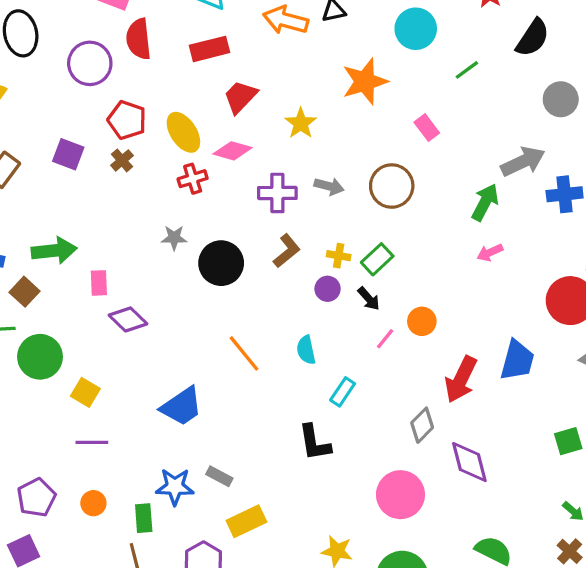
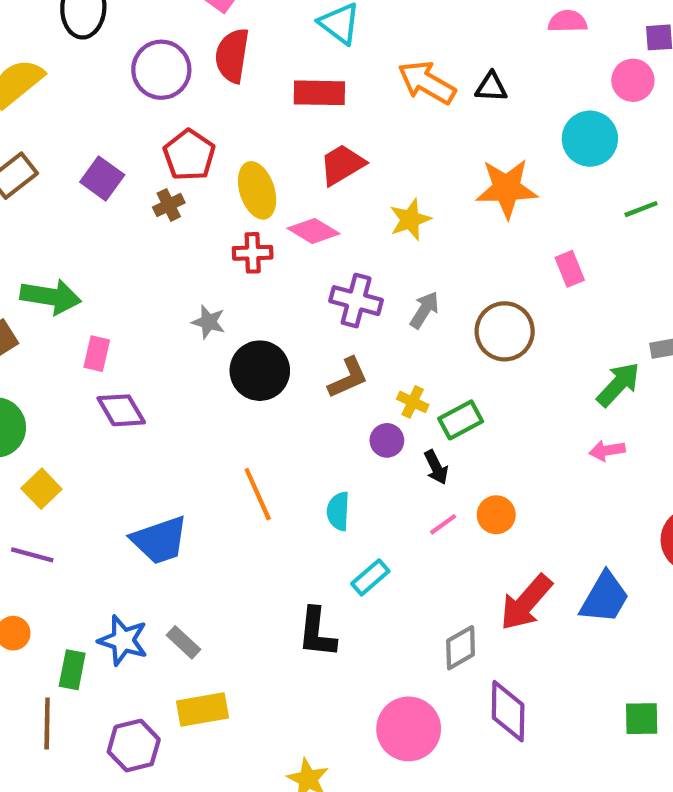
gray arrow: (329, 186) -> (424, 310), turned -88

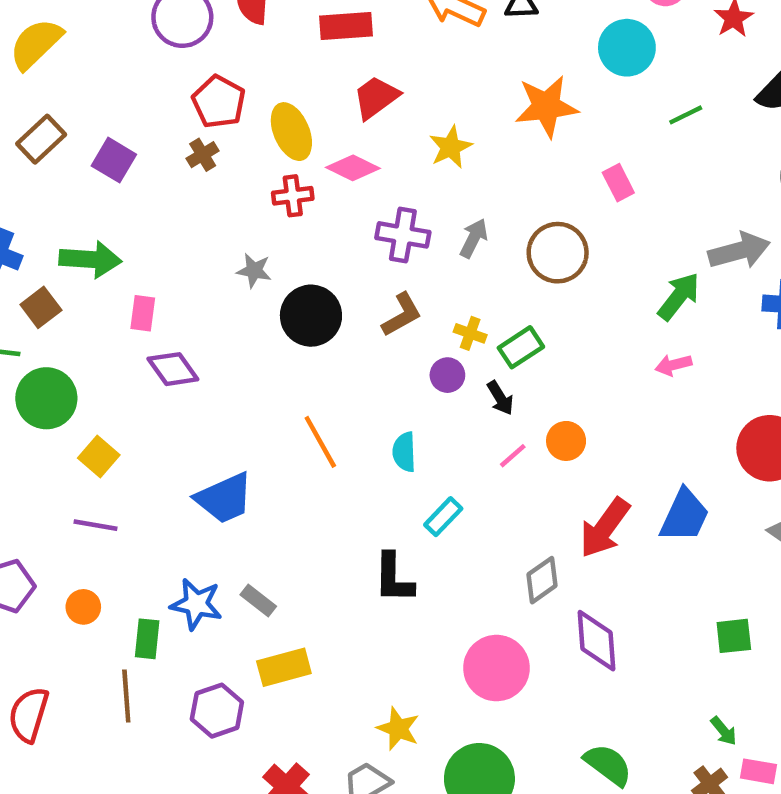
purple square: (102, 178) -> (114, 160), moved

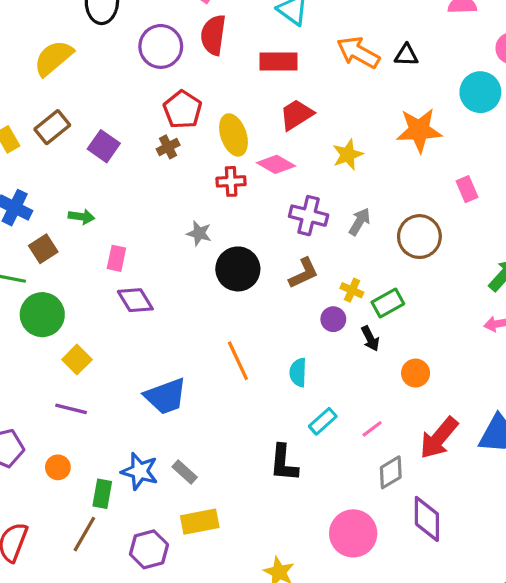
green arrow: (90, 259) -> (81, 217), size x0.6
pink line: (513, 456) -> (372, 429), moved
brown line: (126, 696) -> (84, 534), turned 30

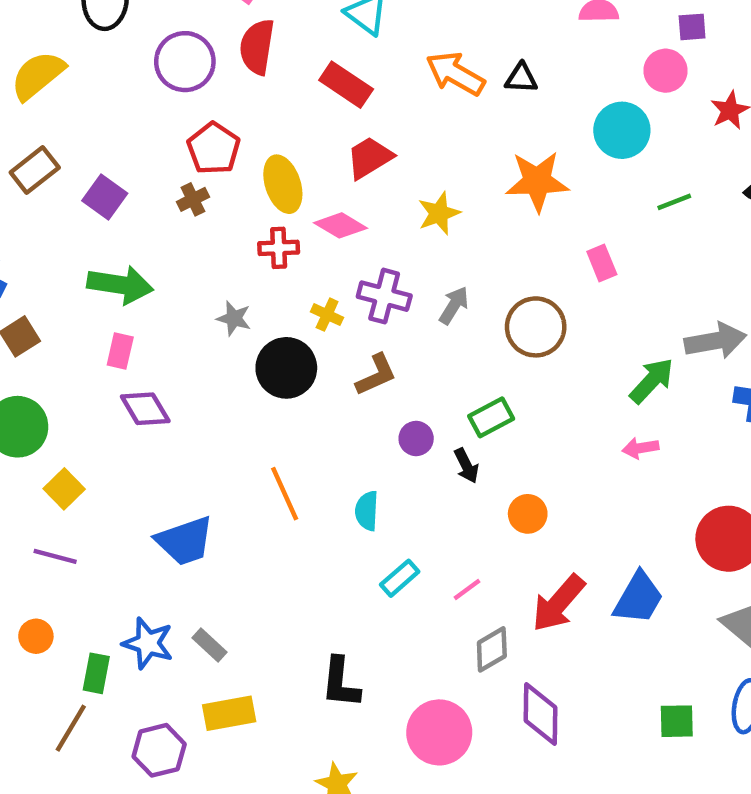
red rectangle: (279, 62) -> (346, 85), turned 33
green arrow: (81, 217) -> (120, 285), moved, size x1.8
yellow cross: (352, 290) -> (327, 315), moved
black L-shape: (284, 463) -> (340, 683), moved

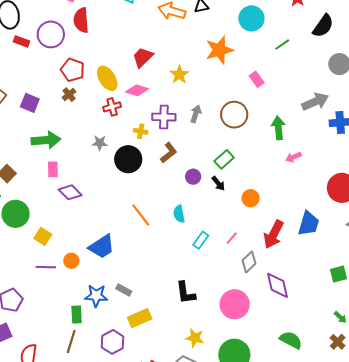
red rectangle: (346, 85) -> (21, 41), moved, size x0.7
green arrow: (652, 381) -> (278, 128), moved, turned -35
orange circle: (36, 636) -> (71, 261), moved

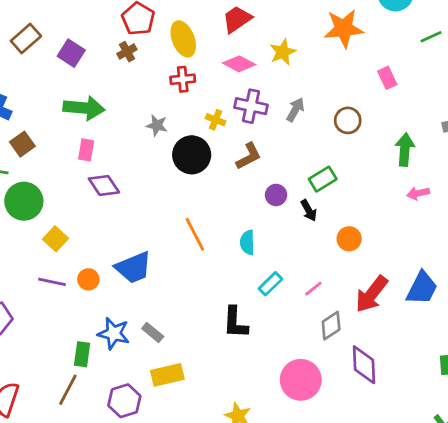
pink diamond: (137, 90) -> (239, 64), moved
brown circle: (234, 115) -> (348, 120), size x0.7
black L-shape: (186, 293) -> (235, 322), moved

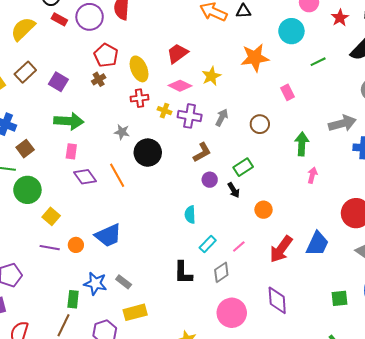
yellow cross: (216, 120) -> (164, 111), moved
brown L-shape: (249, 156) -> (202, 152), moved
pink arrow: (418, 193) -> (312, 175), turned 119
orange line: (195, 234) -> (117, 175), moved
gray diamond: (331, 326) -> (221, 272), moved

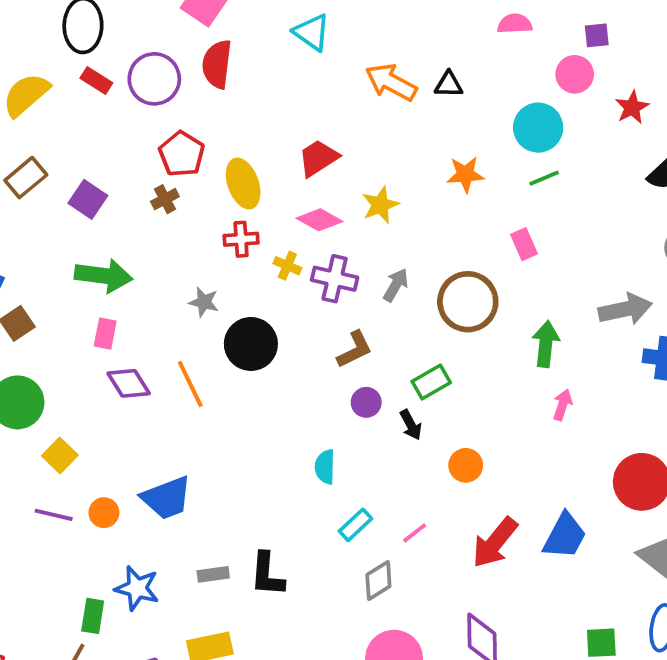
orange star: (255, 58) -> (465, 174), size x0.7
green line: (318, 62) -> (544, 178), moved
brown circle: (260, 124) -> (468, 302), size x1.6
black L-shape: (183, 273) -> (267, 574), moved
gray rectangle: (124, 282) -> (213, 574), moved, turned -49

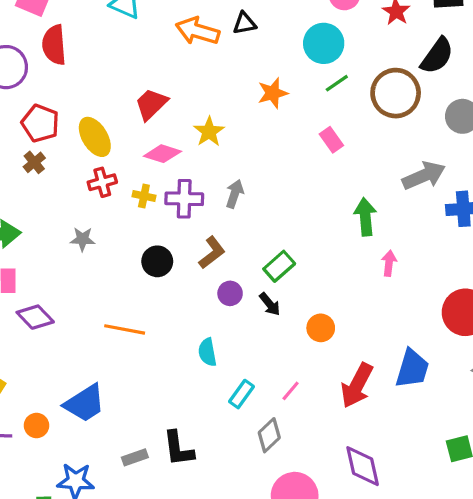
brown circle: (468, 302) -> (396, 93), moved
black circle: (251, 344) -> (157, 261), moved, size x0.7
orange line: (190, 384) -> (125, 329), moved, turned -42

